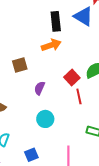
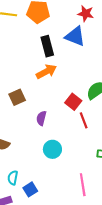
blue square: (31, 155) -> (30, 189), moved

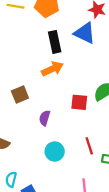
red square: (73, 102) -> (79, 102), turned -35
red line: (84, 120) -> (89, 146), moved

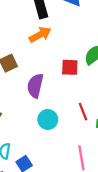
purple semicircle: (45, 118) -> (35, 86), size x1.5

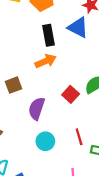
red square: (70, 67) -> (71, 94), turned 35

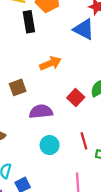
black rectangle: (49, 35) -> (29, 22), moved
purple semicircle: (37, 109) -> (41, 112), turned 65

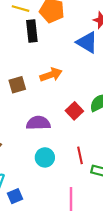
brown square: (18, 87) -> (17, 85), moved

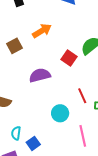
cyan circle: (45, 157) -> (60, 113), moved

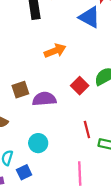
brown square: (14, 46) -> (20, 90), moved
cyan circle: (60, 113) -> (38, 143), moved

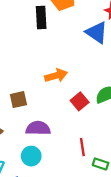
orange arrow: (55, 51) -> (56, 76), moved
purple semicircle: (44, 99) -> (38, 128), moved

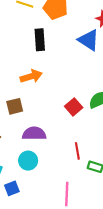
black rectangle: (41, 18) -> (40, 40), moved
orange arrow: (56, 76) -> (31, 76), moved

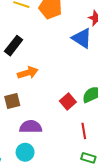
black rectangle: (40, 40) -> (14, 46), moved, turned 42
red line: (77, 151) -> (84, 131), moved

